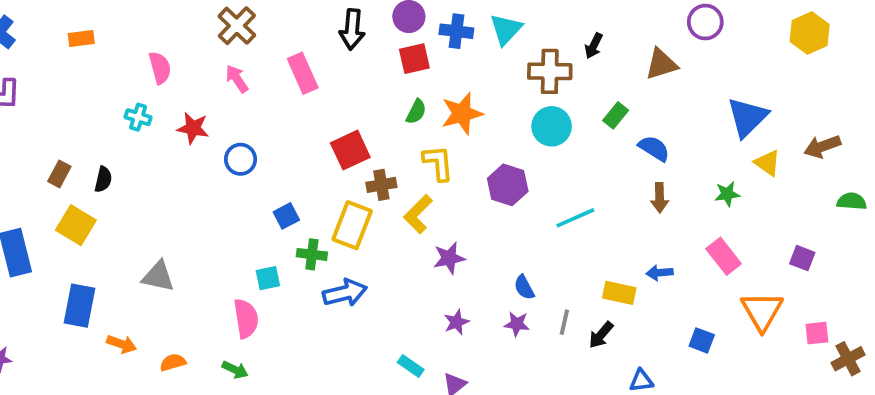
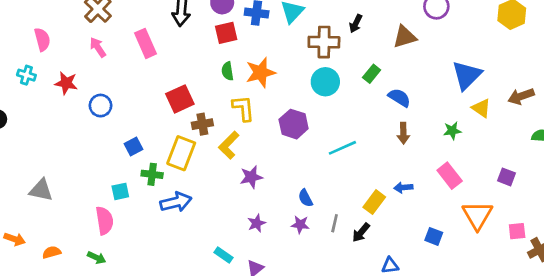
green semicircle: (416, 112) -> (227, 71), turned 144
yellow rectangle: (619, 293) -> (374, 202), turned -65

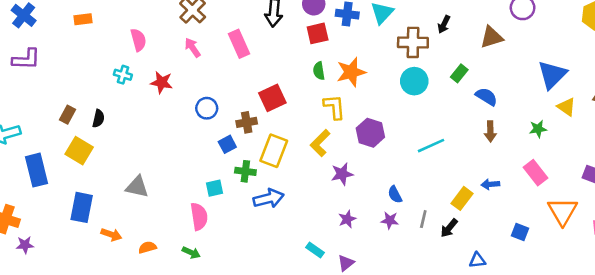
blue circle: (101, 106) -> (207, 108), moved
brown cross: (202, 124) -> (247, 122), moved
purple hexagon: (294, 124) -> (370, 133), moved

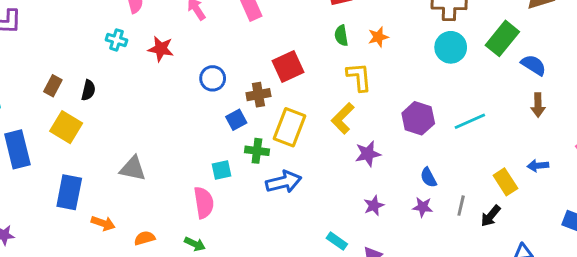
orange star: (351, 72) -> (378, 37), size x0.6
green rectangle: (459, 73) -> (502, 38), size x1.6
purple hexagon: (370, 133) -> (418, 118), moved
yellow rectangle: (462, 198) -> (505, 182), turned -70

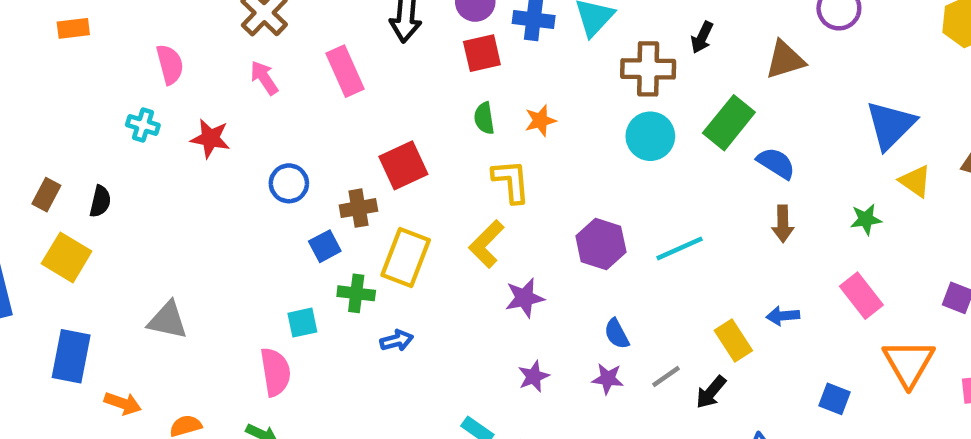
blue arrow: (284, 182) -> (397, 341), size x0.6
gray line: (461, 206) -> (666, 376), turned 42

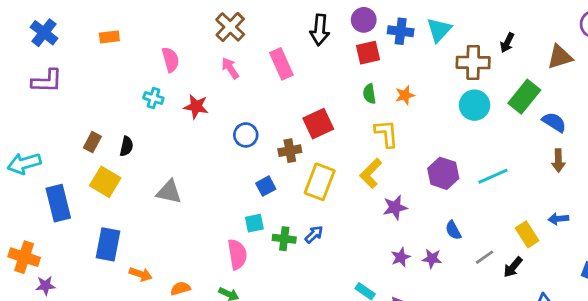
blue square: (325, 246) -> (266, 186), moved
green cross: (356, 293) -> (284, 239), moved
gray triangle: (168, 320) -> (169, 192), moved
blue arrow: (397, 341) -> (314, 234), turned -30
purple star: (608, 379) -> (432, 259), moved

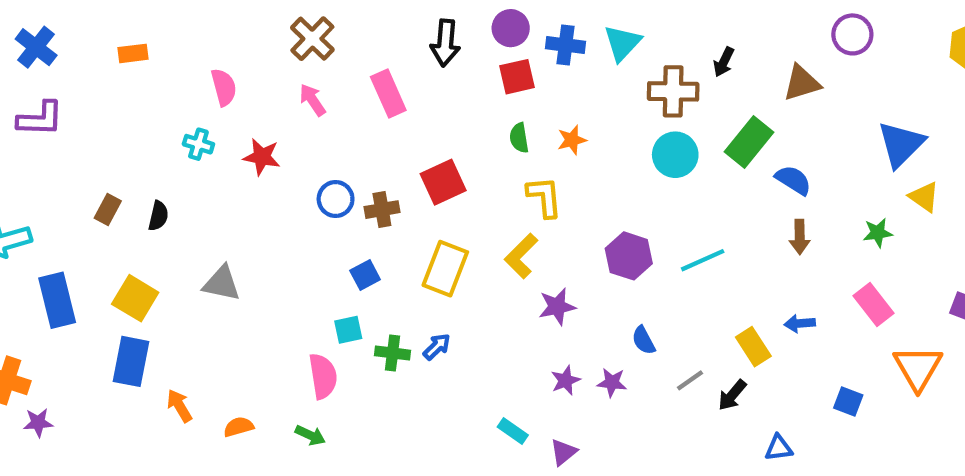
brown cross: (290, 151) -> (382, 210), moved
yellow square: (105, 182) -> (135, 298), moved
orange arrow: (141, 274) -> (179, 406), turned -140

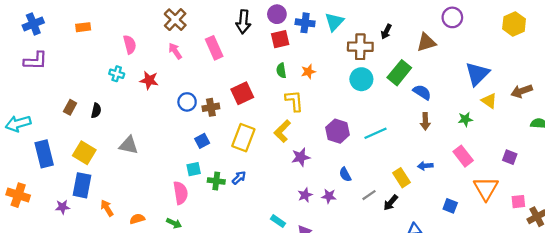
blue cross: (36, 47) -> (33, 24), turned 30
purple star: (38, 423) -> (63, 207), moved

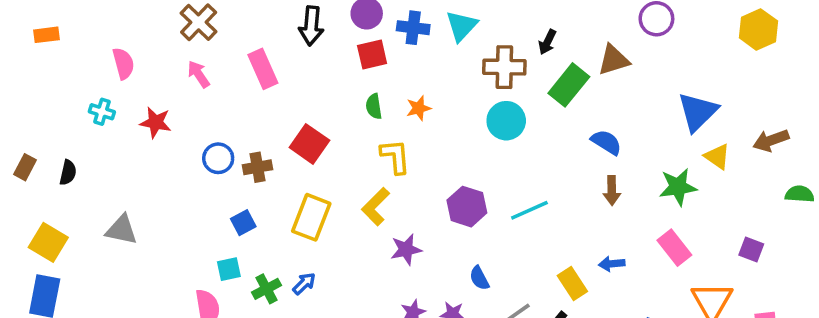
green rectangle: (399, 73) -> (569, 85), moved
red square: (242, 93) -> (309, 144), turned -30
green star: (465, 119) -> (678, 187), size x1.5
green cross: (216, 181) -> (267, 289), turned -35

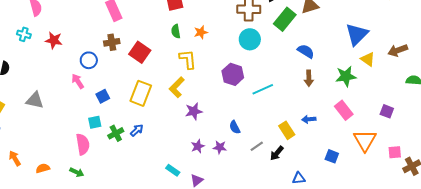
pink arrow: (199, 74) -> (78, 81), moved
brown cross: (258, 167) -> (112, 42), moved
purple hexagon: (467, 207) -> (233, 74), moved

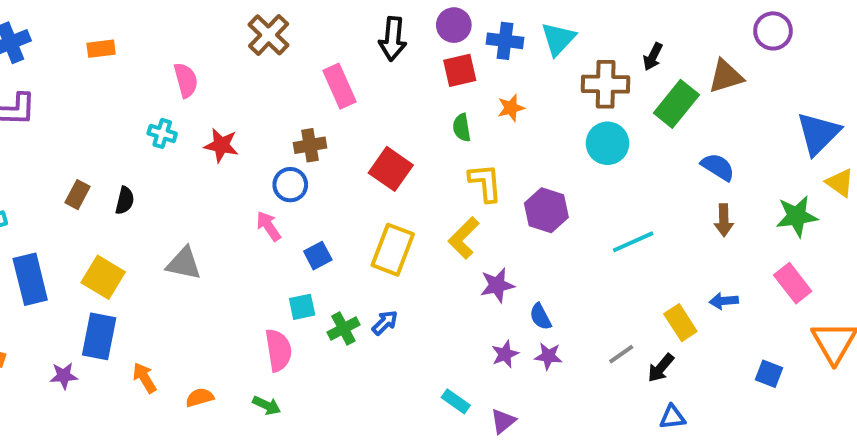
orange star: (201, 32) -> (511, 108), moved
brown cross: (112, 42) -> (310, 145), moved
purple hexagon: (233, 74) -> (546, 210), moved
blue semicircle: (235, 127) -> (540, 317), moved
blue triangle: (299, 178) -> (673, 417), moved

